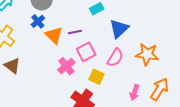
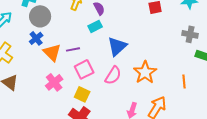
orange star: (147, 54) -> (145, 72), turned 30
pink cross: (66, 66) -> (54, 82), moved
yellow square: (96, 77) -> (82, 94), moved

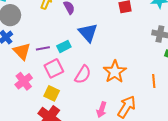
cyan rectangle: (95, 26) -> (64, 46), moved
blue triangle: (117, 46) -> (88, 33), moved, turned -30

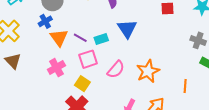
purple line: (43, 48) -> (80, 38), turned 32

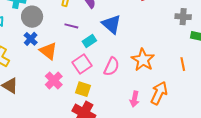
purple line: (80, 38) -> (71, 26), moved

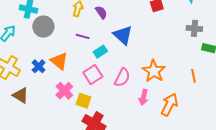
blue cross: (31, 39) -> (39, 66), moved
yellow square: (83, 89) -> (84, 101), moved
pink arrow: (135, 99) -> (144, 97), moved

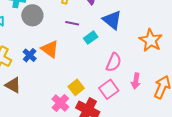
orange star: (154, 71) -> (151, 40), moved
pink square: (93, 75) -> (109, 89), moved
pink cross: (64, 91) -> (60, 103), moved
yellow square: (84, 101) -> (76, 87), turned 35

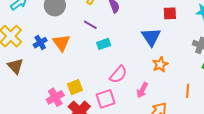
blue triangle: (112, 20) -> (151, 37), moved
orange star: (151, 40) -> (160, 65), size x0.7
pink arrow: (136, 81) -> (142, 90), moved

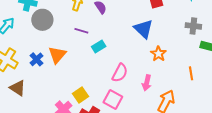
orange triangle: (61, 43) -> (57, 55), turned 30
pink square: (106, 99) -> (113, 99), turned -30

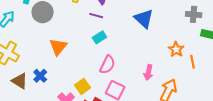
purple line: (81, 31) -> (96, 16), moved
orange star: (158, 54) -> (176, 49), moved
blue cross: (36, 59) -> (40, 76), moved
pink semicircle: (120, 73) -> (107, 65), moved

